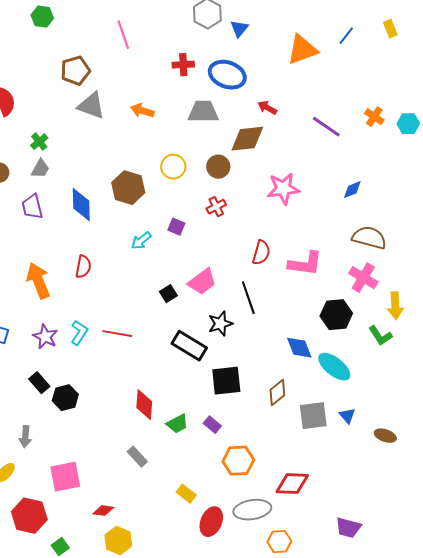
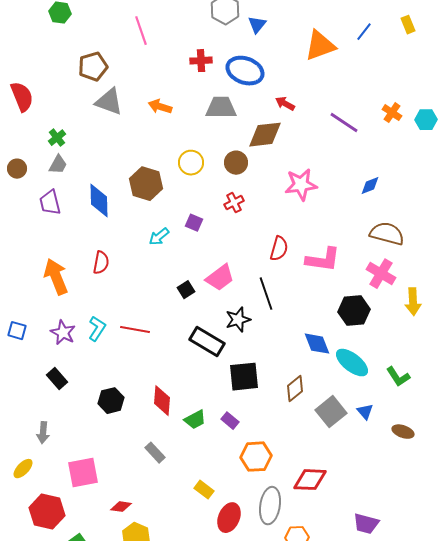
green L-shape: (380, 336) -> (398, 377), moved
black hexagon: (65, 398) -> (111, 401), moved
gray square: (313, 416) -> (331, 412), turned -32
gray ellipse: (252, 510) -> (270, 506), turned -72

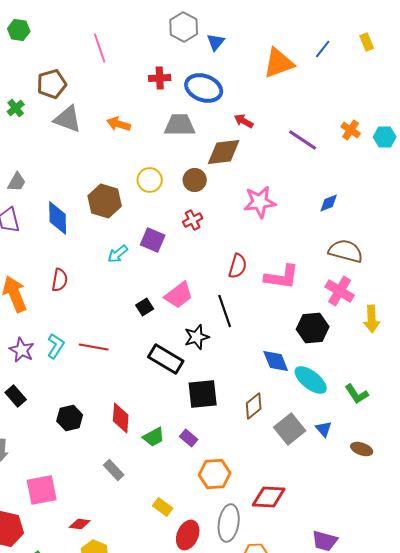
green cross: (57, 138) -> (16, 108), moved
purple square: (194, 223) -> (153, 240), size x1.4

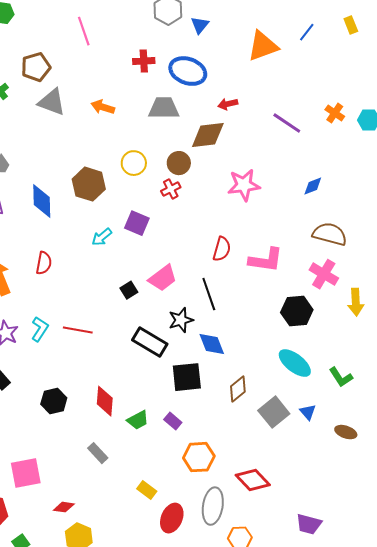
red arrow: (244, 121) -> (228, 104), turned -42
red cross: (193, 220) -> (171, 189), moved
blue diamond: (276, 361) -> (212, 344), moved
red diamond: (269, 497) -> (253, 480), turned 44

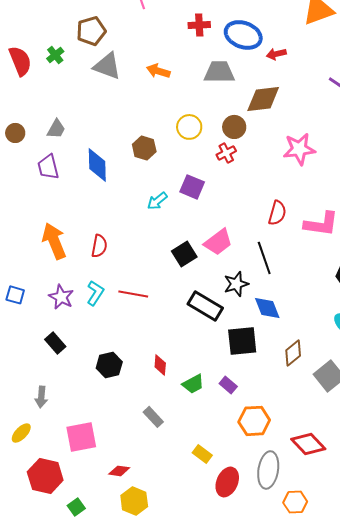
red arrow: (228, 104) -> (276, 54), moved
brown hexagon: (89, 184) -> (144, 148), size x0.7
red semicircle: (44, 263) -> (99, 246), moved
black square: (129, 290) -> (184, 254), size x1.4
red diamond: (105, 401) -> (160, 365), size x0.7

